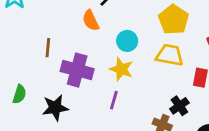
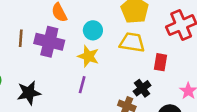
purple cross: (77, 70) -> (49, 42), moved

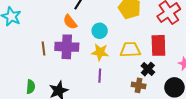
yellow trapezoid: (132, 42) -> (130, 50), moved
red rectangle: (161, 62) -> (158, 45), size x1.5

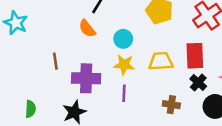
purple cross: (67, 47) -> (86, 78), moved
black cross: (148, 69) -> (198, 83), moved
green semicircle: (31, 87) -> (30, 109), moved

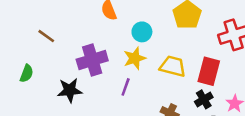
brown line: (55, 61) -> (46, 36), moved, turned -63
yellow star: (124, 65) -> (135, 58), turned 30
purple cross: (86, 78) -> (92, 60), turned -36

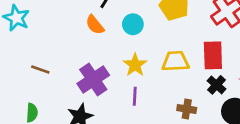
cyan circle: (142, 32) -> (133, 24), moved

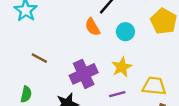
yellow trapezoid: (176, 61) -> (154, 86), moved
purple line: (135, 96) -> (117, 94), turned 63

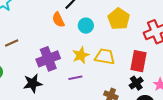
brown line: (39, 58) -> (12, 43), turned -56
yellow trapezoid: (154, 86) -> (105, 57), moved

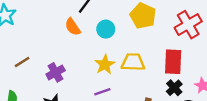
purple cross: (48, 59) -> (56, 72), moved, size x0.7

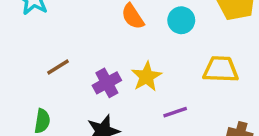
yellow star: (105, 65) -> (146, 77), moved

